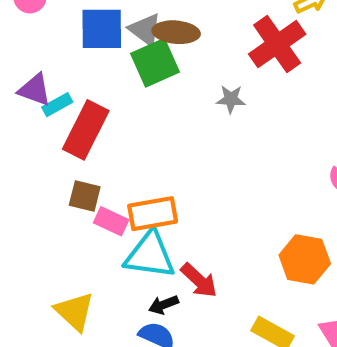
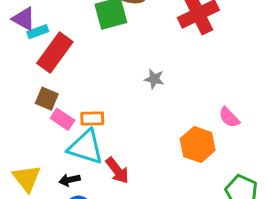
gray star: (231, 99) -> (154, 79), moved
orange rectangle: (153, 214) -> (92, 119), size x0.7
orange hexagon: (305, 259) -> (198, 145), moved
black arrow: (164, 305) -> (70, 180), moved

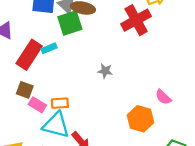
cyan rectangle: (38, 32) -> (49, 48), moved

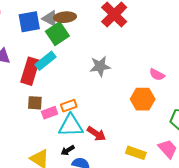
cyan rectangle: (49, 48) -> (45, 61), size x1.5
gray star: (105, 71) -> (100, 66), size x1.5
pink rectangle: (37, 105) -> (50, 113), turned -35

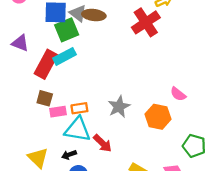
green square: (57, 34) -> (67, 30), moved
gray star: (100, 66) -> (119, 107), moved, turned -30

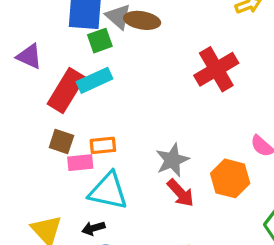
red cross: (146, 22) -> (216, 69), moved
green square: (67, 30) -> (100, 41), size x0.7
orange rectangle: (79, 108) -> (103, 145), moved
red arrow: (103, 143) -> (180, 193), moved

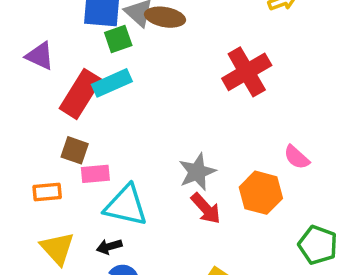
orange rectangle: (103, 145) -> (47, 192), moved

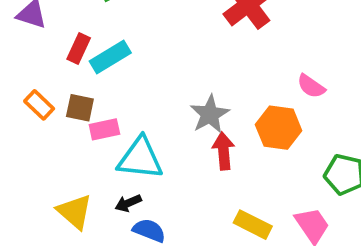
cyan rectangle: (112, 83) -> (110, 57), moved
red rectangle: (80, 94) -> (79, 48), size x0.6
orange rectangle: (47, 192) -> (39, 105), moved, turned 56
red arrow: (206, 208) -> (223, 151), turned -136

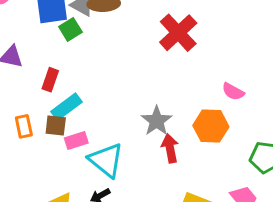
cyan rectangle: (110, 57) -> (66, 107), moved
orange rectangle: (39, 105) -> (24, 126), turned 40
cyan triangle: (140, 158) -> (106, 160), turned 39

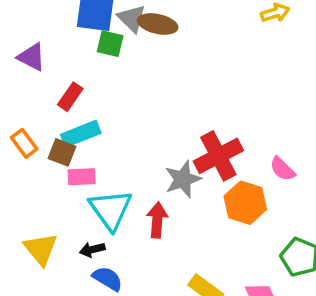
green square: (70, 29) -> (110, 44), turned 30
red cross: (178, 33) -> (218, 156), moved
orange rectangle: (24, 126) -> (24, 143), turned -40
red arrow: (170, 148) -> (157, 220), moved

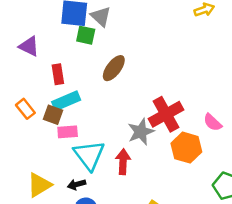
brown ellipse: (158, 24) -> (114, 68), moved, turned -64
red rectangle: (70, 97) -> (58, 74), turned -42
yellow triangle: (41, 249) -> (39, 185), turned 40

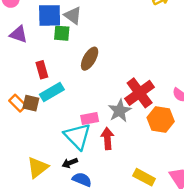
purple triangle: (29, 46) -> (19, 34), moved
brown square: (53, 115) -> (31, 103), moved
pink rectangle: (68, 132) -> (90, 119), moved

